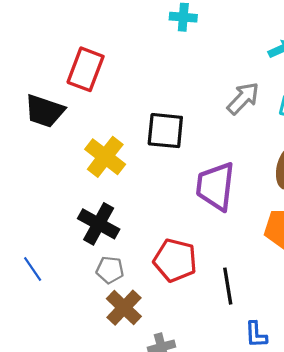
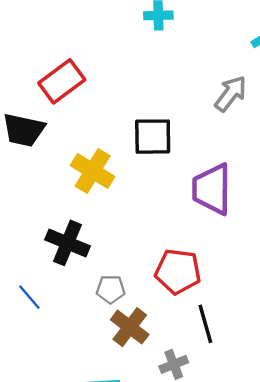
red rectangle: (86, 69) -> (62, 81), turned 39
black cross: (99, 224) -> (67, 243), moved
black line: (228, 286) -> (205, 324), moved

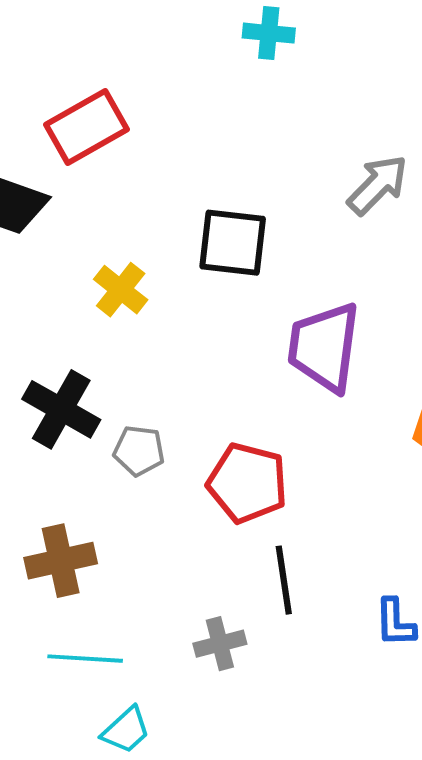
yellow cross: (93, 171) -> (121, 290), size x0.7
gray pentagon: (111, 289) -> (139, 451), moved
brown cross: (130, 327) -> (61, 561), moved, turned 33

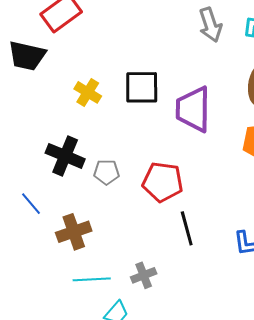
gray arrow: (378, 185) -> (210, 25), turned 124
black square: (233, 243) -> (142, 87), moved
gray cross: (220, 644) -> (144, 275), moved

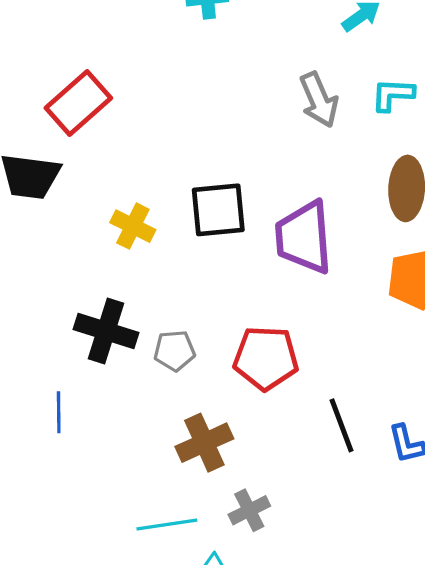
blue line: (31, 204) -> (59, 412), turned 45
black line: (187, 228) -> (341, 425), moved
brown cross: (74, 232) -> (204, 443), moved

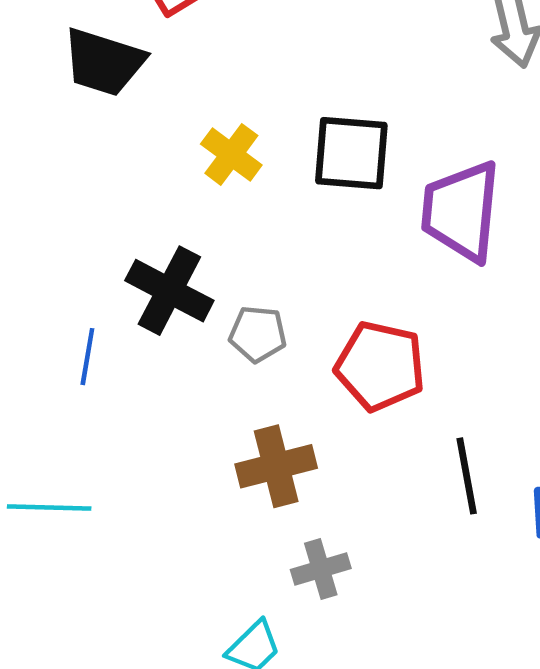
blue line: (59, 412) -> (87, 357), moved
cyan line: (167, 525) -> (49, 507), moved

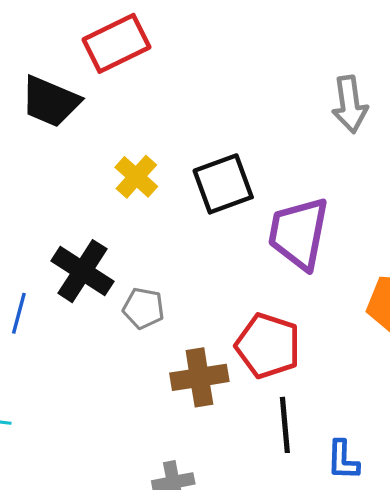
black square: (351, 153) -> (223, 184), turned -30
red pentagon: (380, 366) -> (268, 346), moved
brown cross: (276, 466) -> (199, 377), moved

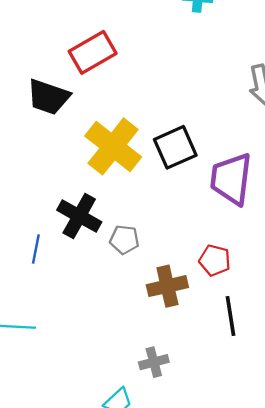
yellow cross: (136, 177) -> (113, 146), size x1.8
red pentagon: (268, 346) -> (215, 260), size x0.7

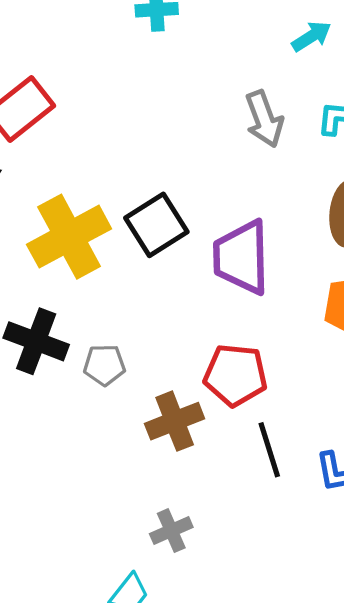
yellow cross: (113, 146) -> (69, 237), turned 32
red pentagon: (215, 260) -> (235, 375), size x1.4

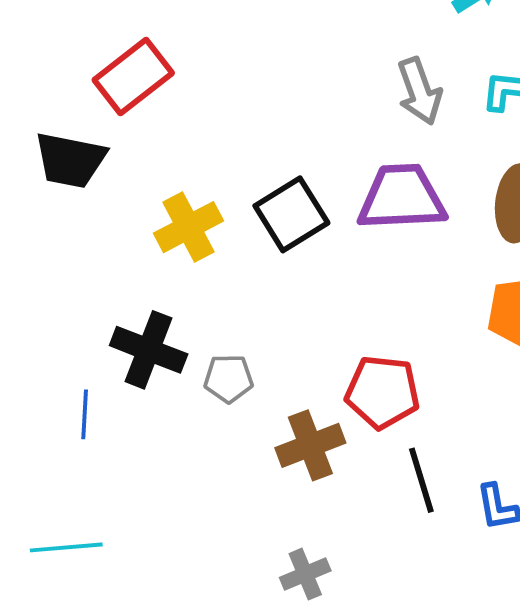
yellow cross: (69, 237) -> (189, 227), size x0.7
purple trapezoid: (241, 257) -> (402, 197), moved, turned 88

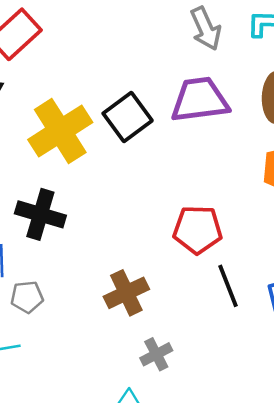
yellow cross: (189, 227) -> (60, 131), size x1.4
gray pentagon: (229, 378) -> (27, 297), moved
brown cross: (310, 445) -> (126, 293), moved

